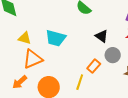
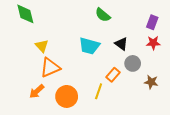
yellow triangle: (25, 38) -> (42, 46), turned 32
cyan trapezoid: (56, 38) -> (89, 46), moved

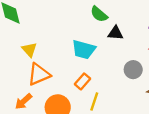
black triangle: (121, 44) -> (115, 33), moved, turned -32
orange rectangle: (113, 75) -> (82, 81), moved

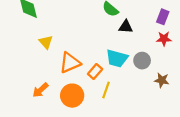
cyan trapezoid: (84, 50) -> (117, 58), moved
orange triangle: (39, 74) -> (70, 63), moved

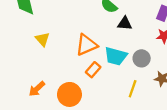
orange triangle: (70, 63) -> (86, 45), moved
yellow line: (106, 90) -> (133, 89), moved

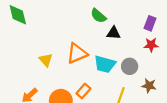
yellow triangle: (42, 39) -> (46, 60), moved
orange rectangle: (93, 70) -> (83, 91), moved

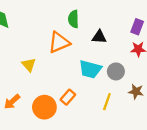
green semicircle: (98, 16) -> (73, 19), moved, turned 49
orange triangle: (77, 53) -> (59, 42), moved

